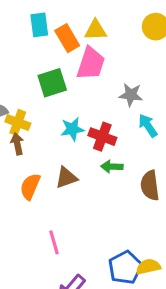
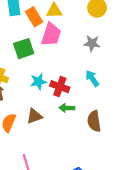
gray star: (131, 95) -> (92, 43), moved

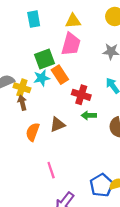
orange rectangle: (34, 17) -> (60, 75), moved
cyan star: (38, 82) -> (42, 78), moved

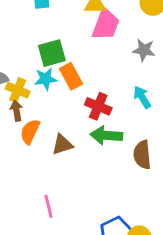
pink trapezoid: (71, 44) -> (106, 25), moved
green arrow: (89, 115) -> (106, 135), size x1.5
orange semicircle: (33, 132) -> (30, 132), moved

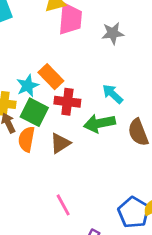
green square: (52, 53) -> (34, 112), moved, turned -32
cyan arrow: (142, 97) -> (113, 94), moved
red cross: (98, 106) -> (67, 102), moved

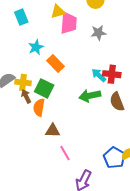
cyan star: (28, 86) -> (36, 47), moved
red cross: (67, 102) -> (112, 74), moved
brown triangle: (60, 143) -> (53, 131), moved, turned 35

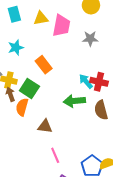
yellow triangle: (58, 12) -> (41, 18), moved
cyan star: (36, 47) -> (16, 48), moved
brown triangle: (53, 131) -> (45, 126), moved
pink line: (65, 153) -> (55, 155), moved

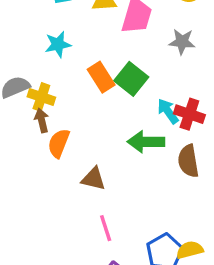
green square: (29, 89) -> (131, 79), moved

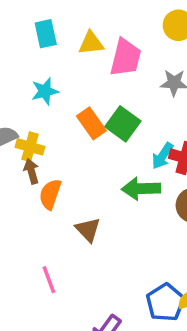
cyan arrow: (168, 111) -> (162, 156), turned -108
brown triangle: (93, 179) -> (88, 230), turned 36
pink line: (106, 228) -> (49, 280), moved

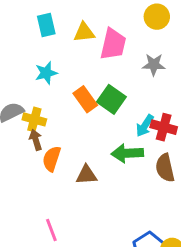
brown triangle: (88, 230) -> (86, 175), moved, turned -50

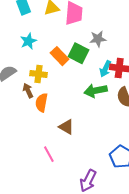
gray star: (154, 65) -> (98, 39), moved
yellow cross: (34, 119) -> (39, 74), moved
brown triangle: (86, 175) -> (66, 127), moved, turned 42

